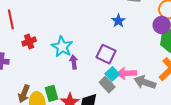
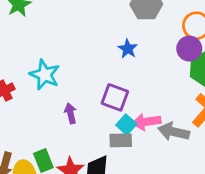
cyan star: (62, 47) -> (45, 75), moved
gray rectangle: (107, 85) -> (121, 140), turned -42

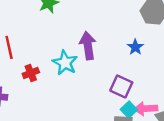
purple arrow: (70, 113) -> (88, 46), moved, size x1.6

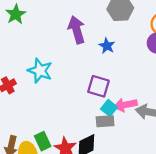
purple arrow: (88, 46) -> (77, 30), moved

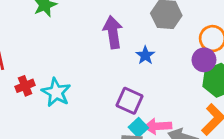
cyan star: (40, 71) -> (56, 92), moved

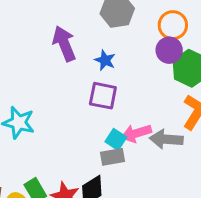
purple square: (130, 101) -> (103, 96), moved

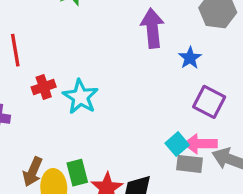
purple square: (103, 96) -> (209, 102), moved
gray rectangle: (113, 157) -> (189, 164), moved

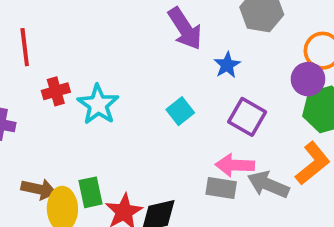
purple arrow: (152, 28) -> (185, 29), turned 150
cyan square: (177, 144) -> (180, 111), moved
brown arrow: (33, 172) -> (39, 189), turned -104

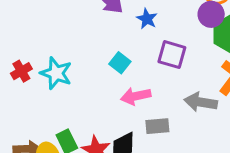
pink arrow: (235, 165) -> (136, 96), moved
gray rectangle: (221, 188) -> (157, 126), moved

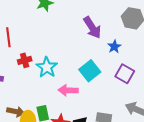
cyan square: (120, 63) -> (90, 71), size x1.5
pink arrow: (136, 96) -> (68, 90), moved

